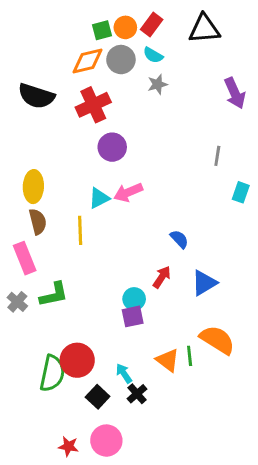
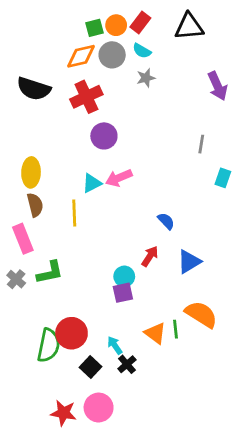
red star: (68, 446) -> (63, 413), size x1.4

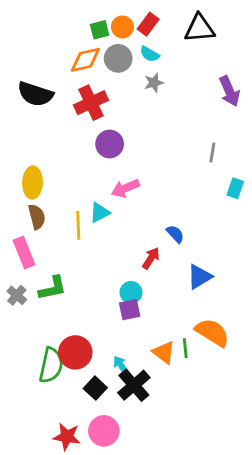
cyan triangle: (92, 183) -> (100, 213), moved
red arrow: (150, 256) -> (151, 258), moved
black cross: (127, 364) -> (134, 385), size x1.6

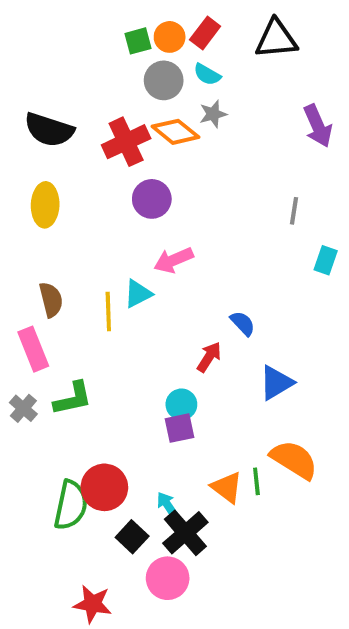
orange diamond: (85, 60) -> (175, 132), moved, turned 52
yellow ellipse: (33, 183) -> (45, 205), moved
pink circle: (104, 431) -> (168, 578), moved

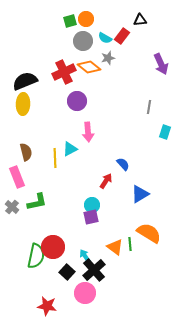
red rectangle: (205, 33) -> (122, 36), moved
black triangle: (276, 39) -> (140, 20), size x0.6
black semicircle: (49, 130) -> (25, 81), moved, turned 140
pink arrow: (174, 260) -> (88, 132), turned -72

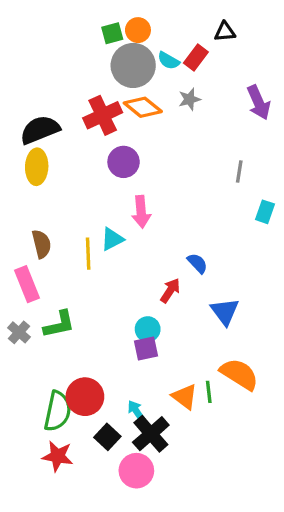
gray circle: (83, 41) -> (133, 65), size x1.4
gray star: (108, 58) -> (189, 99), moved
blue triangle: (140, 194) -> (225, 311), turned -36
red star: (47, 306) -> (58, 456), moved

